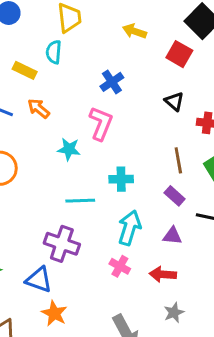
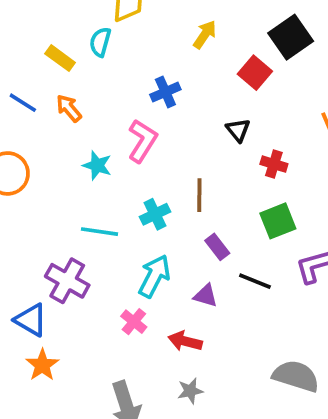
yellow arrow: (135, 31) -> (205, 34), turned 95
brown line: (178, 160) -> (199, 195), moved
cyan cross: (121, 179) -> (155, 214), turned -35

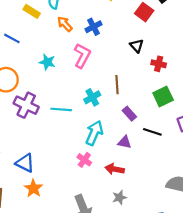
orange arrow: (69, 108) -> (65, 24), moved
cyan star: (97, 165) -> (47, 62), moved
purple cross: (67, 281) -> (26, 105), moved

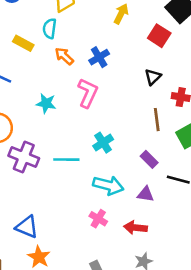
black triangle: (137, 46) -> (153, 77), turned 32
brown line: (117, 85) -> (157, 120), moved
cyan arrow: (94, 133) -> (108, 185), turned 85

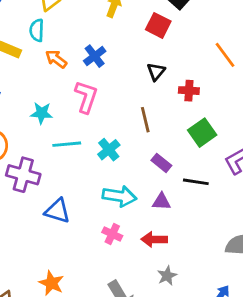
brown line: (157, 120) -> (145, 120), moved
cyan line: (66, 160) -> (67, 144), moved
blue triangle: (27, 227) -> (57, 211), moved

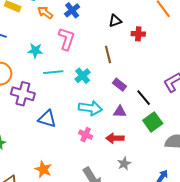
black triangle: (156, 72) -> (115, 21), turned 32
green square: (202, 133) -> (153, 122), moved
black line: (196, 182) -> (144, 98), turned 42

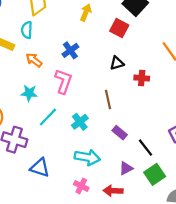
orange arrow: (45, 13) -> (34, 60), moved
cyan line: (53, 72) -> (48, 117), turned -42
purple triangle: (120, 112) -> (126, 168), moved, turned -32

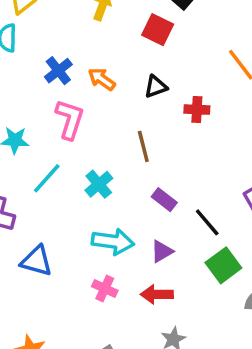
blue cross: (70, 50) -> (58, 71), moved
orange arrow: (34, 60) -> (102, 79), moved
purple triangle: (126, 168) -> (162, 251), moved

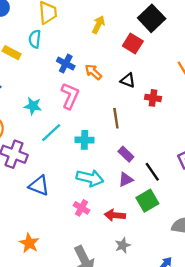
blue cross: (58, 71) -> (66, 64), turned -30
black triangle: (156, 87) -> (128, 80), turned 35
cyan cross: (99, 184) -> (85, 140), turned 36
purple triangle: (162, 251) -> (126, 180), moved
green square: (223, 265) -> (147, 201), moved

